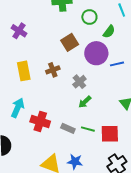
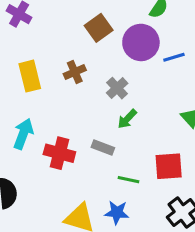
gray rectangle: (68, 128) -> (103, 148), moved
green line: (88, 129) -> (128, 180), moved

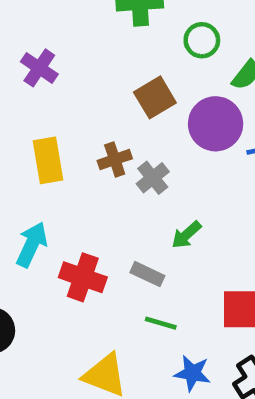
gray cross: (117, 88) -> (153, 178), moved
green line: (128, 180) -> (161, 323), moved
blue star: (117, 212) -> (192, 373), moved

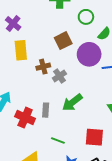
yellow rectangle: (48, 160) -> (21, 50), moved
green arrow: (186, 235) -> (72, 102), size x1.5
gray rectangle: (147, 274) -> (46, 110), moved, turned 64

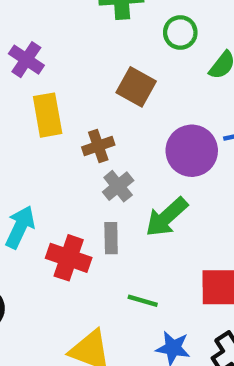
brown square: (63, 41) -> (136, 87), turned -30
purple circle: (89, 54) -> (192, 151), moved
gray cross: (59, 76) -> (118, 186), moved

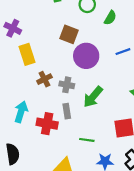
brown cross: (98, 146) -> (44, 79), moved
purple circle: (192, 151) -> (86, 56), moved
gray cross: (118, 186) -> (67, 85), turned -32

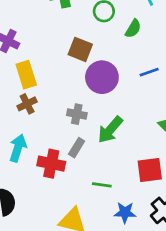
brown cross: (44, 79) -> (27, 104), moved
gray rectangle: (67, 111) -> (77, 148), turned 40

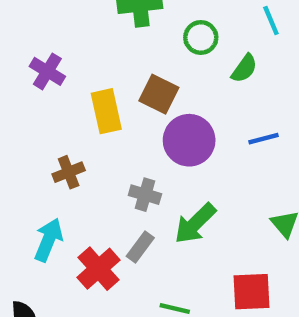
yellow rectangle: (26, 75) -> (106, 111), moved
red cross: (51, 164) -> (99, 269), turned 32

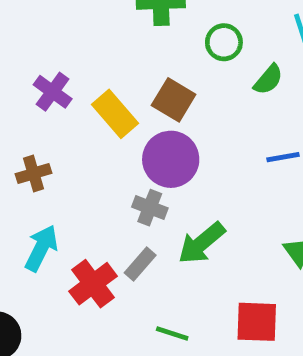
purple cross: (47, 71) -> (53, 92), moved
yellow rectangle: (106, 111) -> (115, 114), turned -33
purple circle: (189, 140) -> (171, 159), moved
brown cross: (69, 172) -> (34, 173), moved

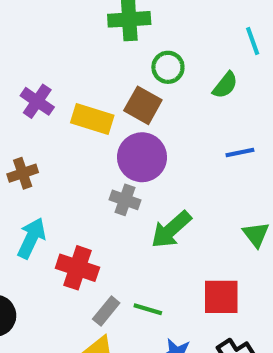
green circle: (224, 42) -> (168, 67), moved
yellow rectangle: (115, 114) -> (92, 119), turned -30
gray rectangle: (140, 264) -> (106, 311), moved
red cross: (93, 284) -> (77, 268), turned -33

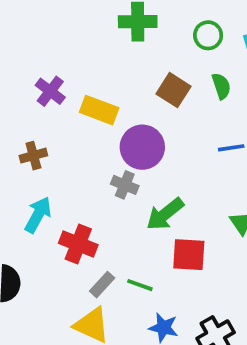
green circle: (168, 67) -> (208, 35), moved
green semicircle: (225, 85) -> (221, 86), turned -60
brown square: (143, 105) -> (173, 90), moved
red square: (221, 297) -> (189, 255), moved

